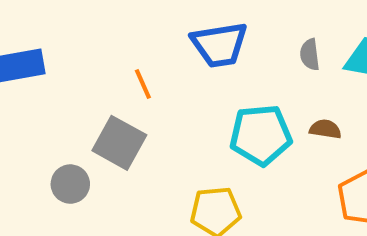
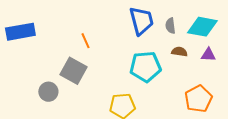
blue trapezoid: (219, 45) -> (141, 21), moved, turned -96
brown semicircle: (325, 129) -> (179, 52), moved

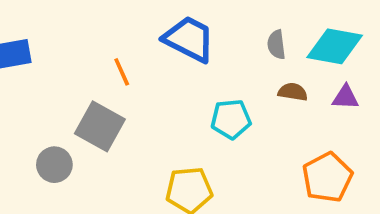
blue trapezoid: (141, 21) -> (189, 39), moved, turned -48
cyan pentagon: (145, 67) -> (231, 119), size x0.7

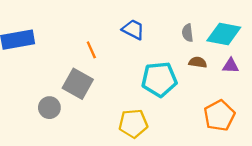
blue trapezoid: (189, 39) -> (133, 29), size x0.7
cyan pentagon: (231, 119) -> (159, 79), size x1.4

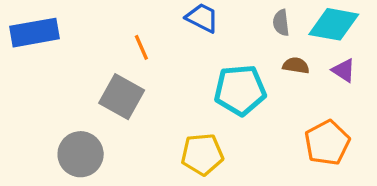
purple triangle: (231, 66) -> (344, 70), turned 30
gray circle: (49, 108) -> (81, 154), moved, size x1.4

